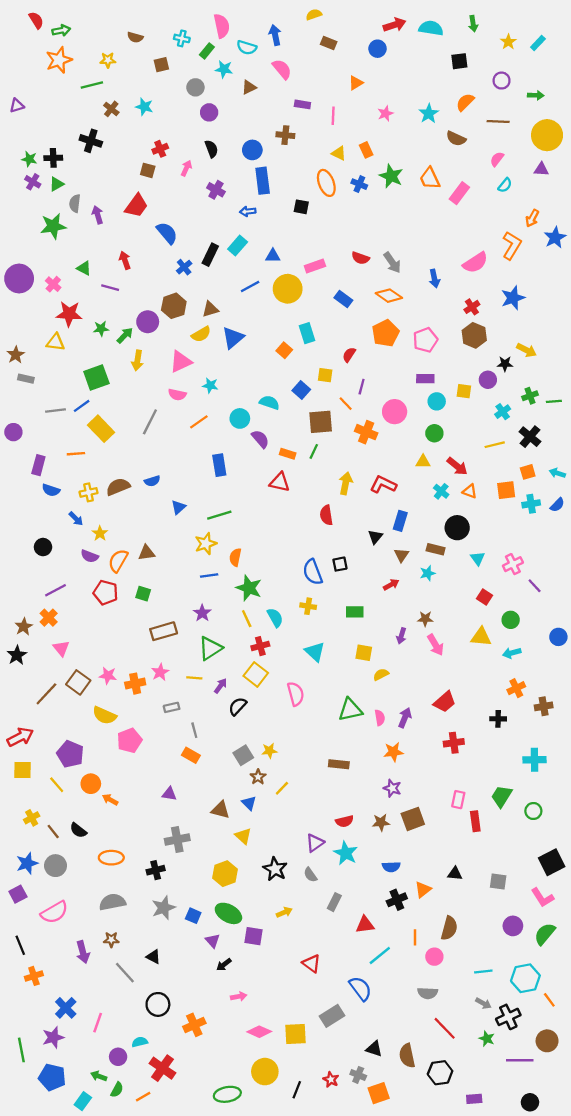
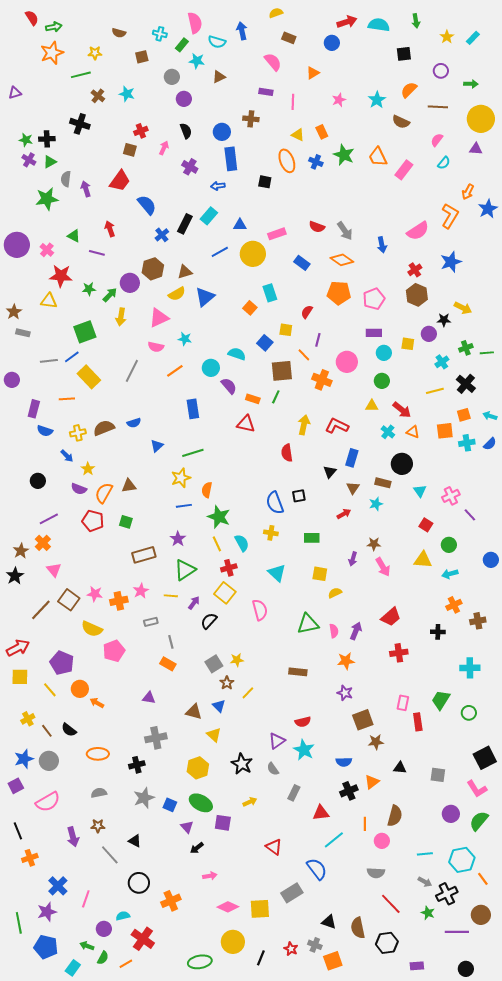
pink semicircle: (282, 69) -> (273, 62), moved
orange pentagon: (385, 333) -> (339, 293), turned 30
brown star: (381, 822) -> (376, 742), moved
gray semicircle: (112, 902) -> (99, 793), size x0.7

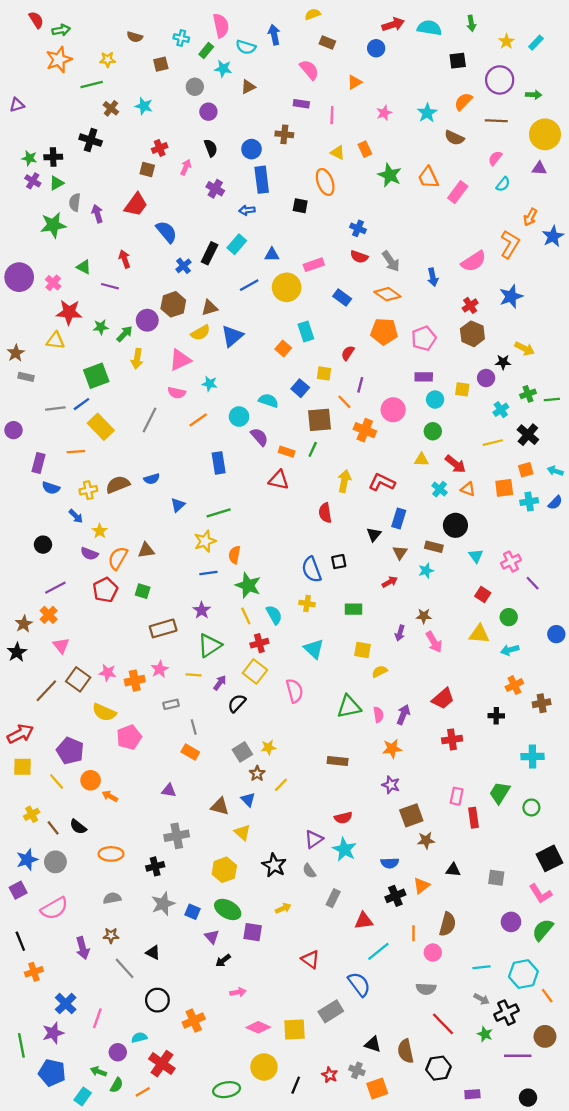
purple circle: (441, 71) -> (500, 80), size x1.6
blue cross: (316, 162) -> (358, 228), moved
red pentagon: (93, 521) -> (105, 590), turned 30

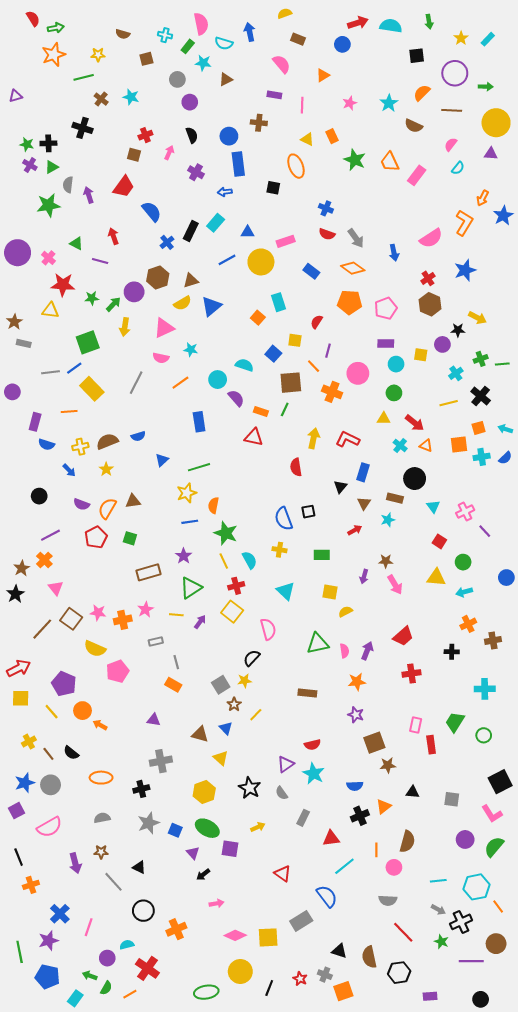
yellow star: (100, 531) -> (106, 469), moved
black semicircle: (237, 703) -> (252, 658), moved

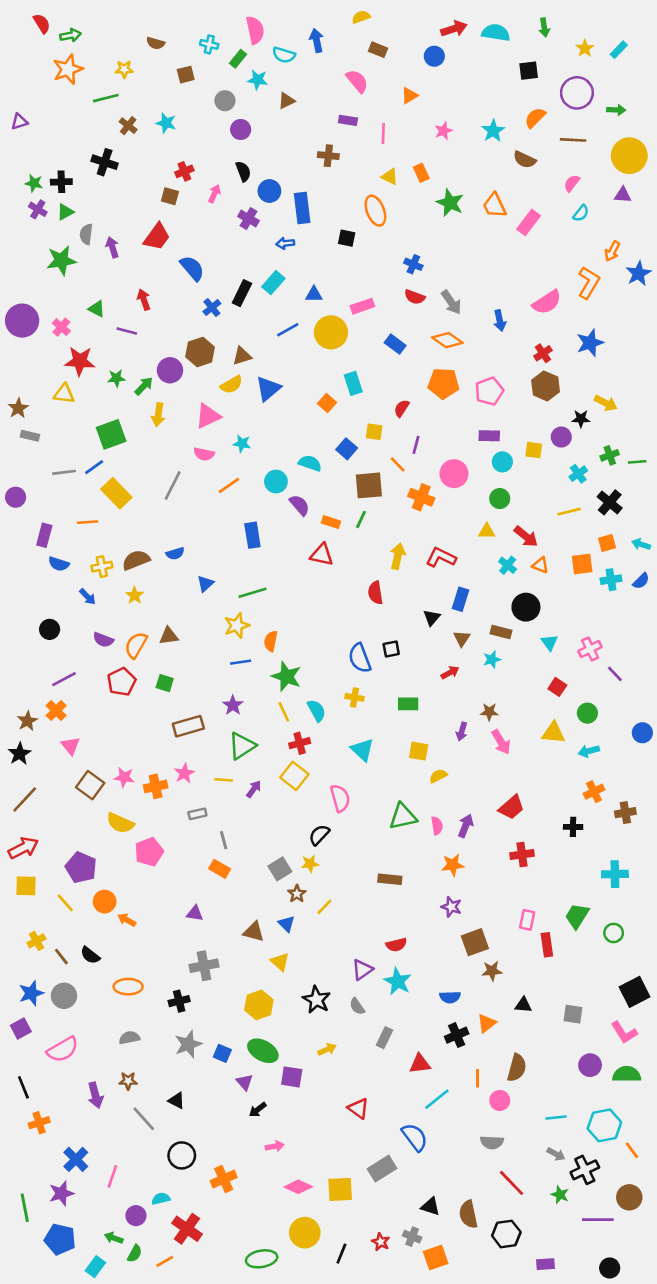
blue circle: (229, 136) -> (269, 191), moved
brown line: (42, 629) -> (25, 800), moved
green semicircle: (494, 847) -> (627, 1074), turned 50

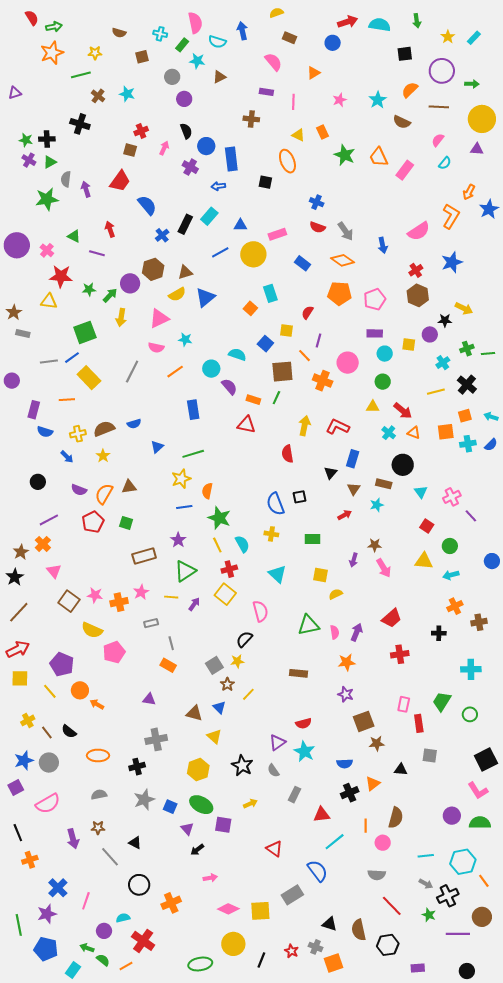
gray square: (573, 1014) -> (430, 755), moved
green semicircle: (135, 1254) -> (103, 960), turned -80

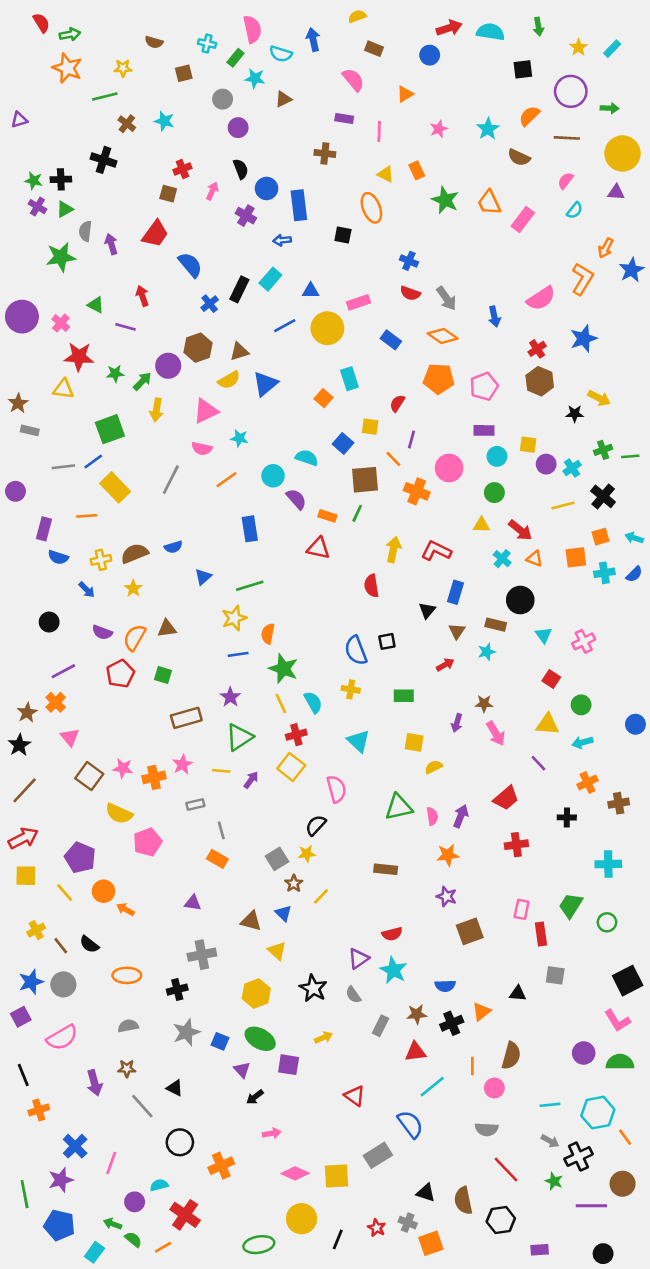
orange star: (52, 53) -> (67, 68), turned -30
purple circle: (430, 334) -> (546, 464), moved
purple line: (471, 516) -> (538, 763), moved
brown star: (377, 743) -> (417, 1014), moved

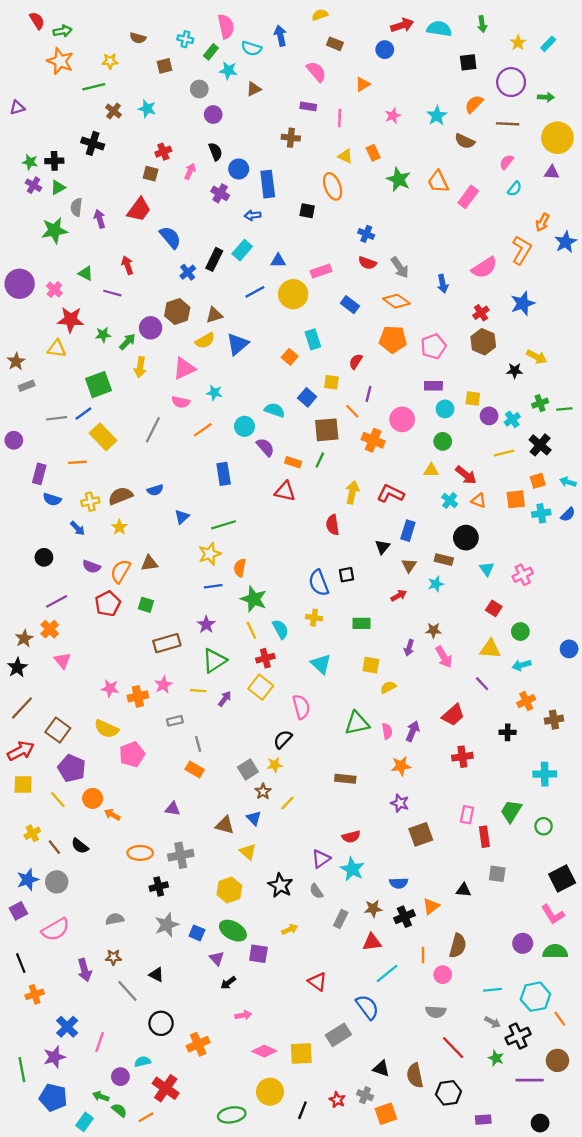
gray rectangle: (30, 430) -> (27, 386), turned -35
brown square: (89, 776) -> (58, 730), moved
orange ellipse: (127, 975) -> (140, 853), moved

